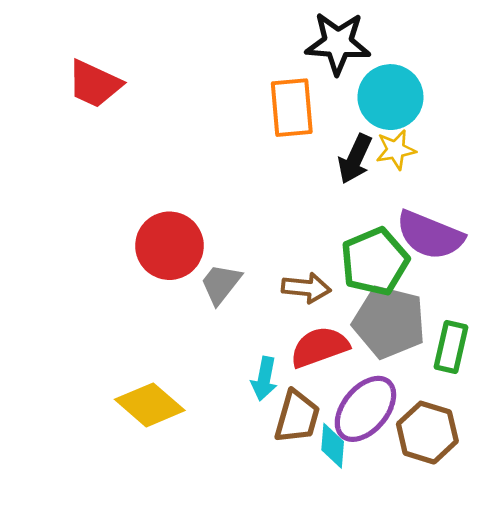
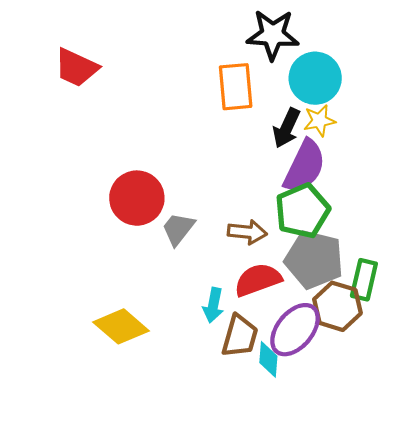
purple semicircle: (430, 235) -> (305, 166), moved, turned -86
brown hexagon: (427, 433) -> (337, 306), moved

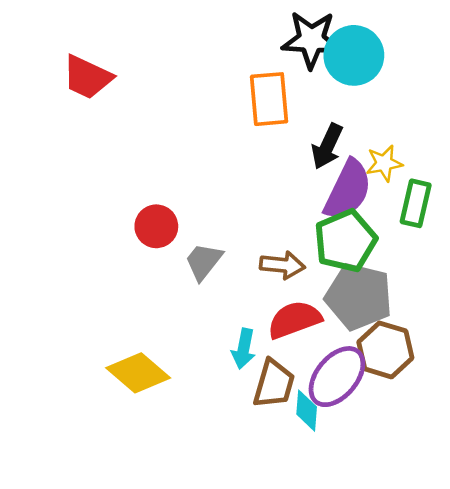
cyan circle: (315, 78) -> (354, 55), moved
yellow star: (319, 121) -> (384, 163), moved
red circle: (137, 198) -> (156, 226), size x0.7
green rectangle: (364, 280) -> (416, 203), moved

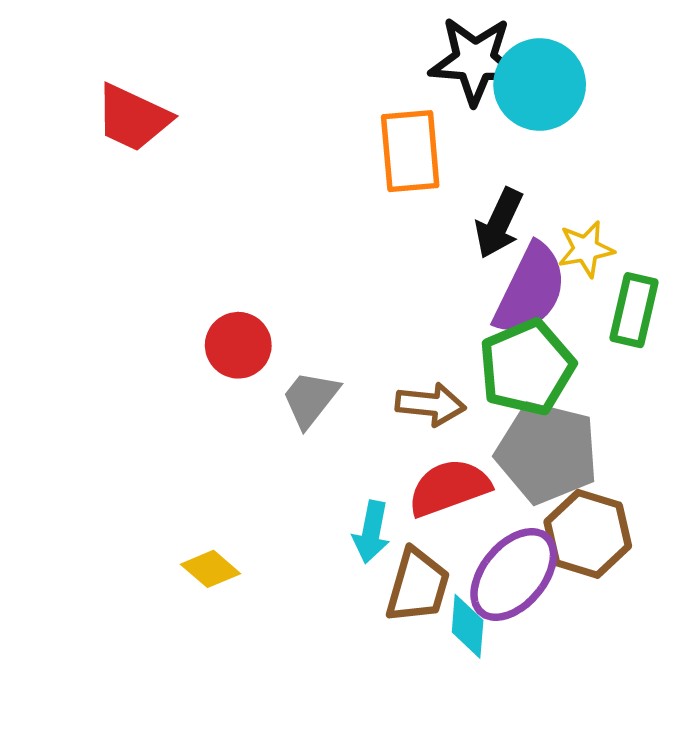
yellow diamond: (138, 373) -> (211, 569), size x0.6

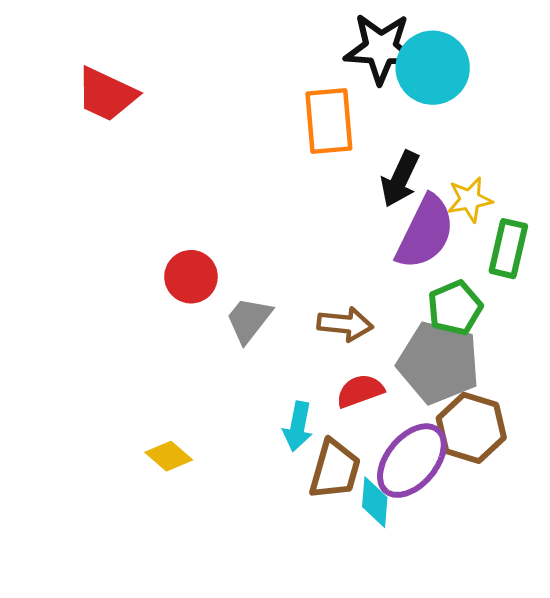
green pentagon: (527, 367) -> (455, 308), moved, size x0.7
red semicircle: (449, 488) -> (360, 391), size x0.7

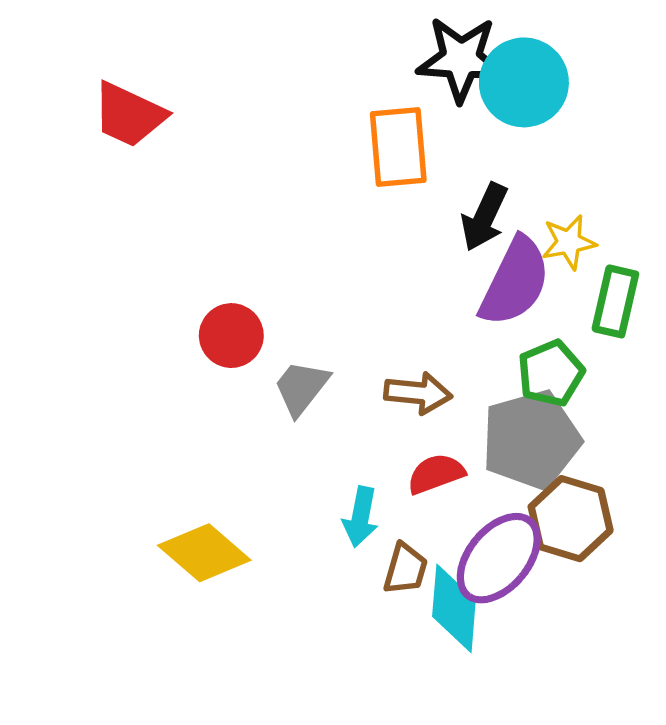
gray pentagon: (439, 363) -> (531, 440), turned -30
yellow diamond: (169, 456) -> (204, 553), size x1.6
brown trapezoid: (335, 469) -> (405, 569), size x0.7
cyan diamond: (375, 502) -> (454, 608), size x1.4

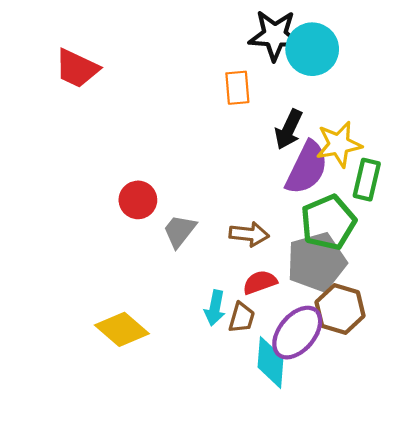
orange rectangle: (398, 147) -> (237, 88), size x0.7
yellow star: (569, 242) -> (339, 144), size x1.4
green pentagon: (551, 373) -> (328, 222), size x1.4
brown trapezoid: (405, 569) -> (242, 318), moved

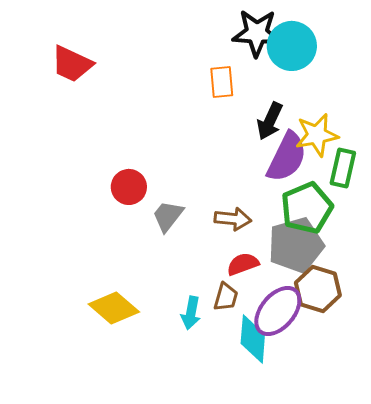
cyan arrow: (215, 308) -> (191, 313), moved

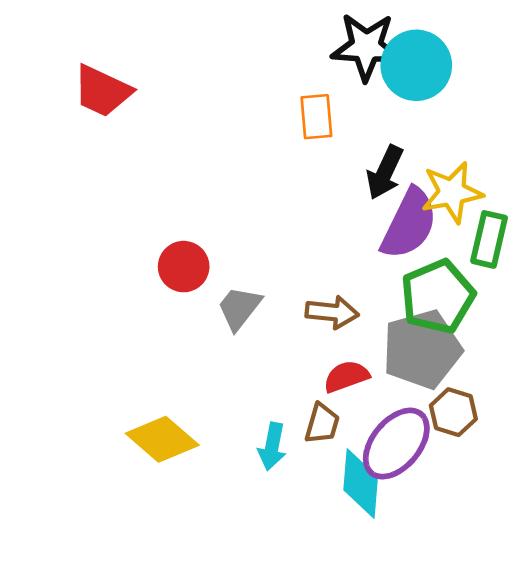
brown hexagon: (318, 289) -> (453, 412), size x0.7

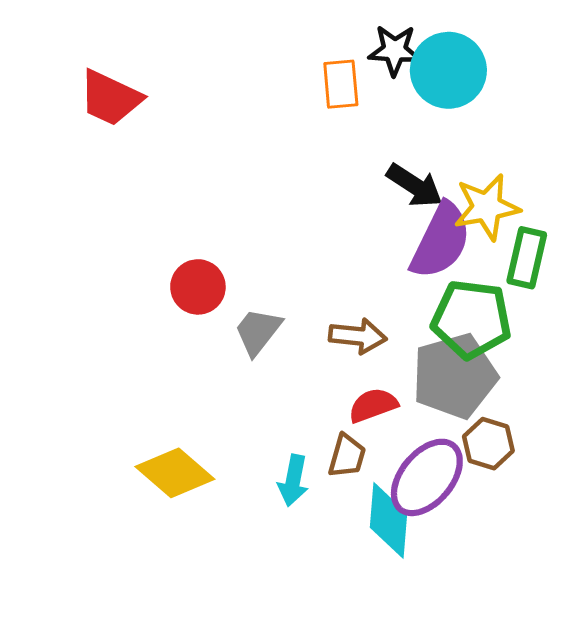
black star: (366, 47) -> (395, 50), size x0.7
orange rectangle: (316, 117) -> (341, 84), moved
black arrow: (385, 172) -> (415, 186), turned -82
green pentagon: (438, 297) -> (471, 319), turned 30

